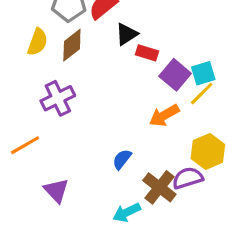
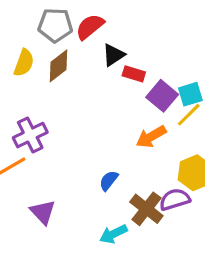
purple cross: (58, 98) -> (30, 135), moved

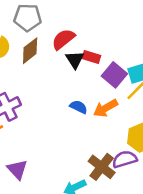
red semicircle: (90, 27) -> (63, 39), moved
black triangle: (113, 55) -> (75, 60), moved, turned -30
blue semicircle: (109, 181) -> (79, 107), moved, turned 78

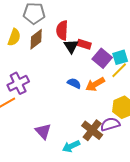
red semicircle: (63, 39) -> (62, 30), turned -48
purple triangle: (17, 169) -> (43, 131), moved

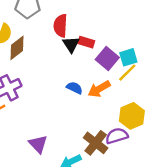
brown diamond: (36, 39) -> (17, 48), moved

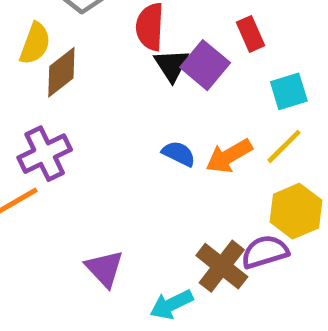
red rectangle: (86, 42) -> (251, 34), moved, turned 49
purple square: (107, 58) -> (205, 65), moved
yellow line: (127, 73) -> (284, 146), moved

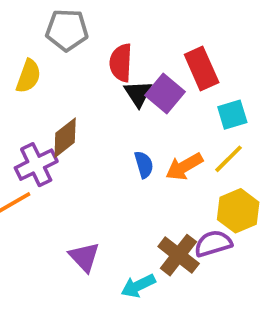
red rectangle: (251, 34) -> (202, 68), size x1.5
brown diamond: (61, 72) -> (65, 138), moved
blue semicircle: (179, 154) -> (144, 165), turned 48

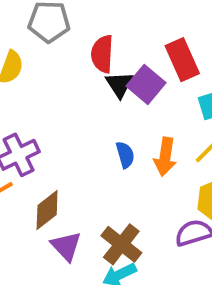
brown diamond: (65, 138) -> (47, 210), moved
orange arrow: (184, 167) -> (165, 157), turned -51
brown cross: (179, 255) -> (121, 244), moved

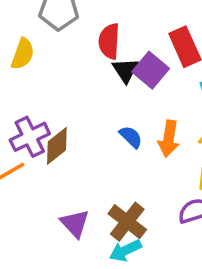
blue semicircle: (125, 155) -> (131, 137), turned -30
brown diamond: (47, 210) -> (57, 146), moved

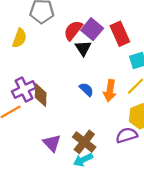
red semicircle: (109, 41) -> (73, 30), turned 35
purple square: (151, 70) -> (92, 29), moved
brown diamond: (57, 146) -> (41, 95), turned -50

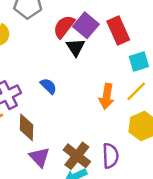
blue semicircle: (86, 89) -> (48, 86), moved
brown diamond: (41, 95) -> (26, 127), moved
purple semicircle: (127, 135) -> (110, 156), moved, turned 105

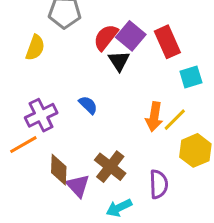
yellow line: (136, 91) -> (175, 120), moved
brown diamond: (26, 127) -> (59, 170), moved
brown cross: (77, 156) -> (110, 167), moved

